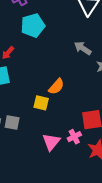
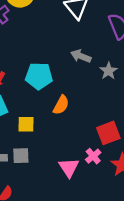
cyan pentagon: (33, 25) -> (39, 76), moved, turned 30
yellow square: (41, 103) -> (26, 124), moved

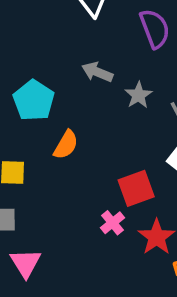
cyan pentagon: (39, 76) -> (34, 100), turned 30
pink triangle: (69, 167) -> (25, 263), moved

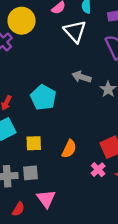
orange semicircle: (66, 145) -> (69, 149), moved

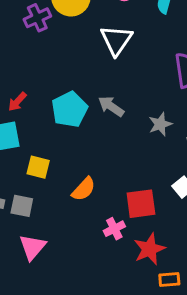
white triangle: (75, 31) -> (116, 40), moved
gray arrow: (81, 77) -> (111, 106), moved

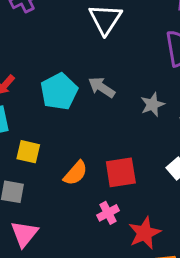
red square: (141, 204) -> (121, 172), moved

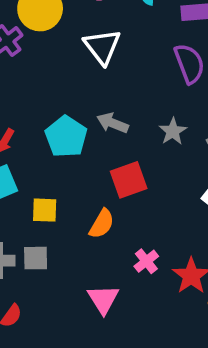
red square: (121, 172) -> (129, 180), moved
pink triangle: (24, 234) -> (103, 299), moved

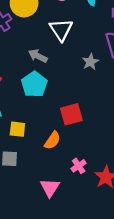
gray arrow: (113, 123) -> (38, 56), moved
gray star: (173, 131) -> (90, 62), moved

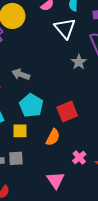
white triangle: (61, 30) -> (65, 28), moved
gray arrow: (38, 56) -> (21, 74), moved
cyan pentagon: (34, 84) -> (31, 105), moved

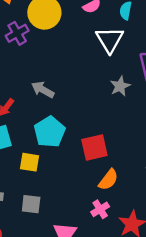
orange semicircle: (53, 137) -> (108, 180), moved
gray square: (16, 158) -> (31, 204), moved

